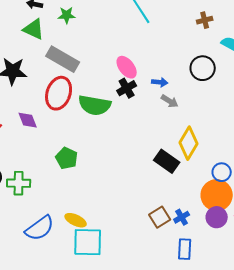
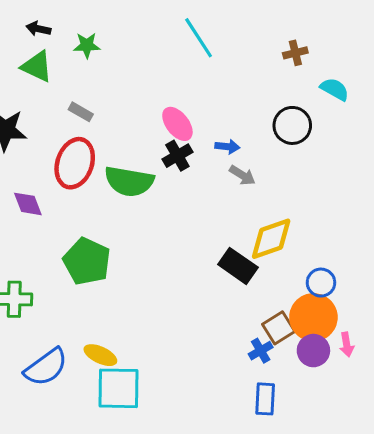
gray rectangle: (63, 59) -> (81, 112), size x0.5
yellow diamond: (189, 143) -> (271, 239), turned 40
green pentagon: (67, 158) -> (87, 261), size x1.4
brown square: (160, 217) -> (279, 328), moved

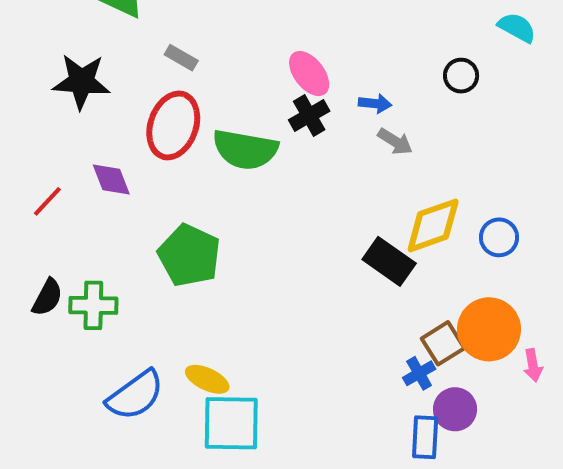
black circle: (292, 125) -> (461, 76), size x0.7
blue circle: (321, 283) -> (499, 237), moved
purple circle: (313, 351) -> (455, 409), moved

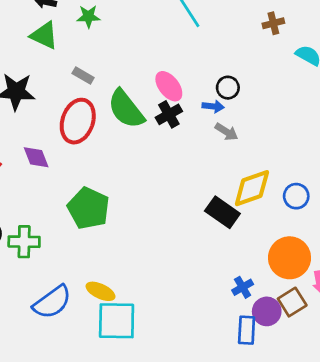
black circle: (461, 76) -> (228, 88), moved
green semicircle: (245, 149) -> (126, 109), moved, turned 42
brown square: (443, 343) -> (292, 302), moved

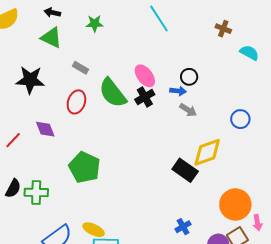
green star: (88, 17) -> (95, 24), moved
brown cross: (273, 23) -> (223, 29), turned 35
red ellipse: (78, 121) -> (76, 102), size x0.7
blue circle: (296, 196) -> (240, 119), moved
blue cross: (243, 287) -> (183, 227), moved

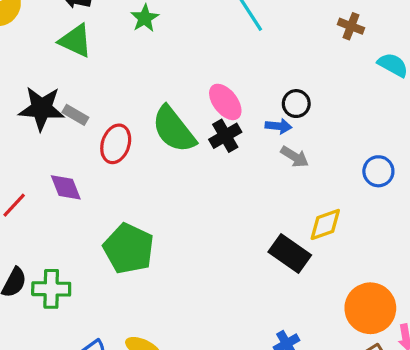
green star: (95, 24) -> (145, 18), turned -30
gray rectangle: (80, 68) -> (75, 115), moved
yellow diamond: (207, 152) -> (325, 224), size x0.7

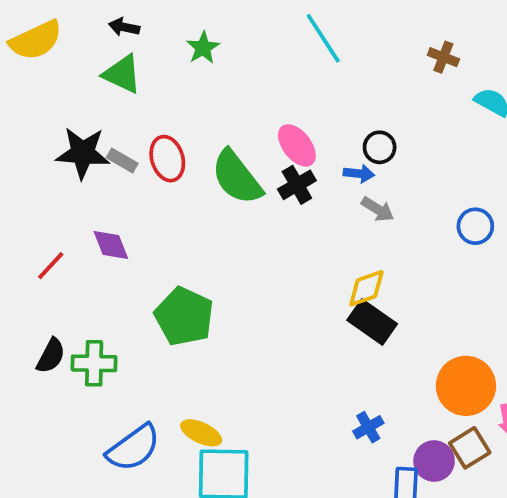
red ellipse: (116, 144) -> (167, 159), moved, turned -36
yellow diamond: (325, 224) -> (366, 288), moved

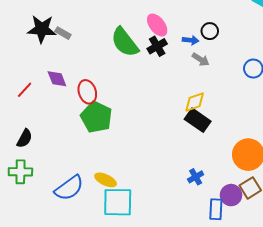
black circle: (380, 147) -> (210, 31), moved
red ellipse: (167, 159) -> (87, 92), moved
green cross: (94, 363) -> (20, 172), moved

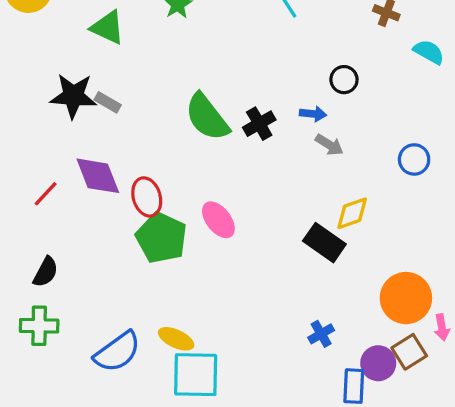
pink ellipse: (157, 25) -> (218, 220), moved
black circle: (210, 31) -> (344, 80), moved
purple diamond: (57, 79) -> (98, 176), size x1.4
yellow diamond: (195, 102) -> (352, 213), moved

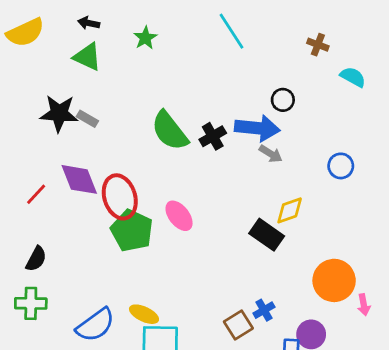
blue arrow: (313, 114) -> (257, 128), size x2.0
red ellipse: (147, 197) -> (120, 197), size x1.4
brown square: (409, 352) -> (238, 325), moved

